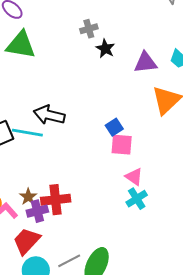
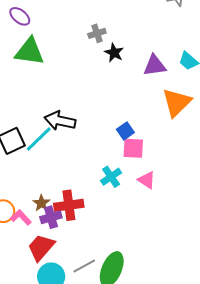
cyan line: (27, 133) -> (39, 139), turned -52
cyan cross: (137, 199) -> (111, 177), moved

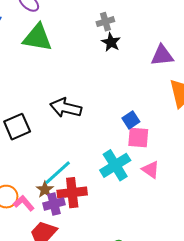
black star: (114, 53) -> (111, 42), moved
cyan line: (39, 139) -> (58, 173), moved
cyan cross: (111, 177) -> (115, 165), size x1.4

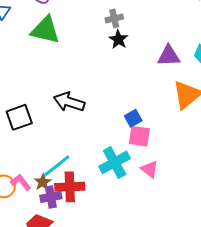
pink L-shape: (24, 203) -> (21, 182), moved

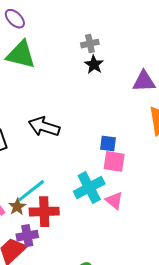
blue square: (133, 118) -> (108, 144), turned 36
pink triangle: (150, 169) -> (114, 200), moved
purple cross: (51, 197) -> (27, 236), moved

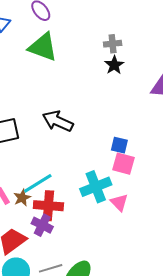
purple cross: (27, 236) -> (42, 225), moved, turned 30

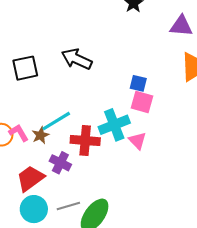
red cross: (48, 206) -> (85, 141), moved

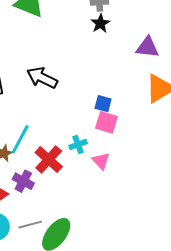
cyan line: (56, 121) -> (20, 139), turned -32
cyan cross: (114, 125) -> (78, 145), size x0.6
red cross: (85, 141) -> (49, 160), turned 36

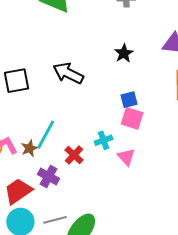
black star: (100, 23) -> (124, 53), moved
blue square: (103, 104) -> (129, 100), turned -30
red cross: (49, 160) -> (74, 155), size x0.7

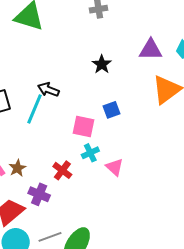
black arrow: (68, 73) -> (48, 90), size x0.7
pink square: (132, 118) -> (84, 126), moved
cyan line: (46, 135) -> (34, 109), moved

